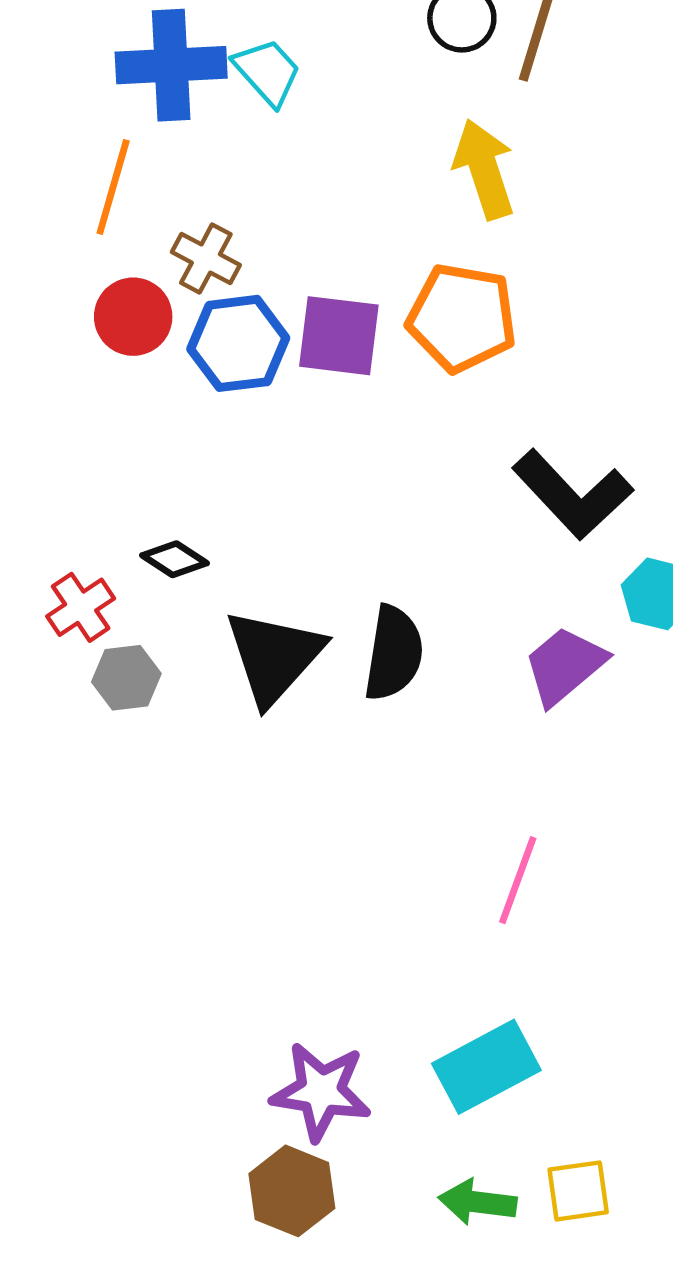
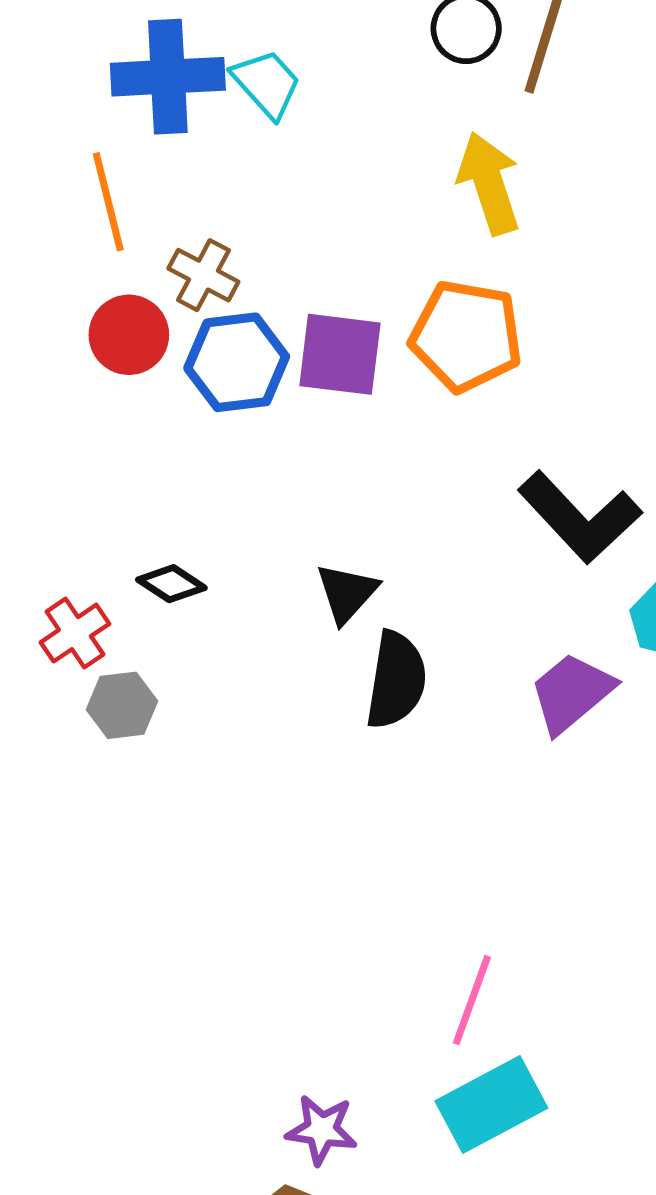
orange line: (113, 187) -> (108, 202), turned -30
black triangle: (274, 657) -> (347, 593), moved, size x0.6
pink line: (518, 880) -> (472, 1000), moved
purple star: (321, 1091) -> (322, 1130), size x0.7

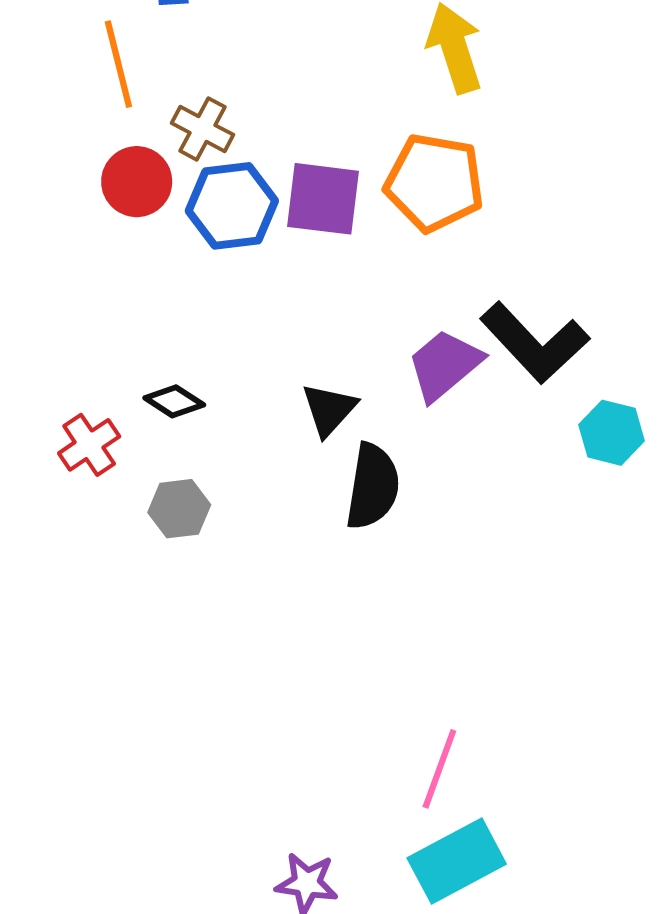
purple trapezoid: (572, 693) -> (444, 365), moved
gray hexagon: (122, 705) -> (179, 509), moved

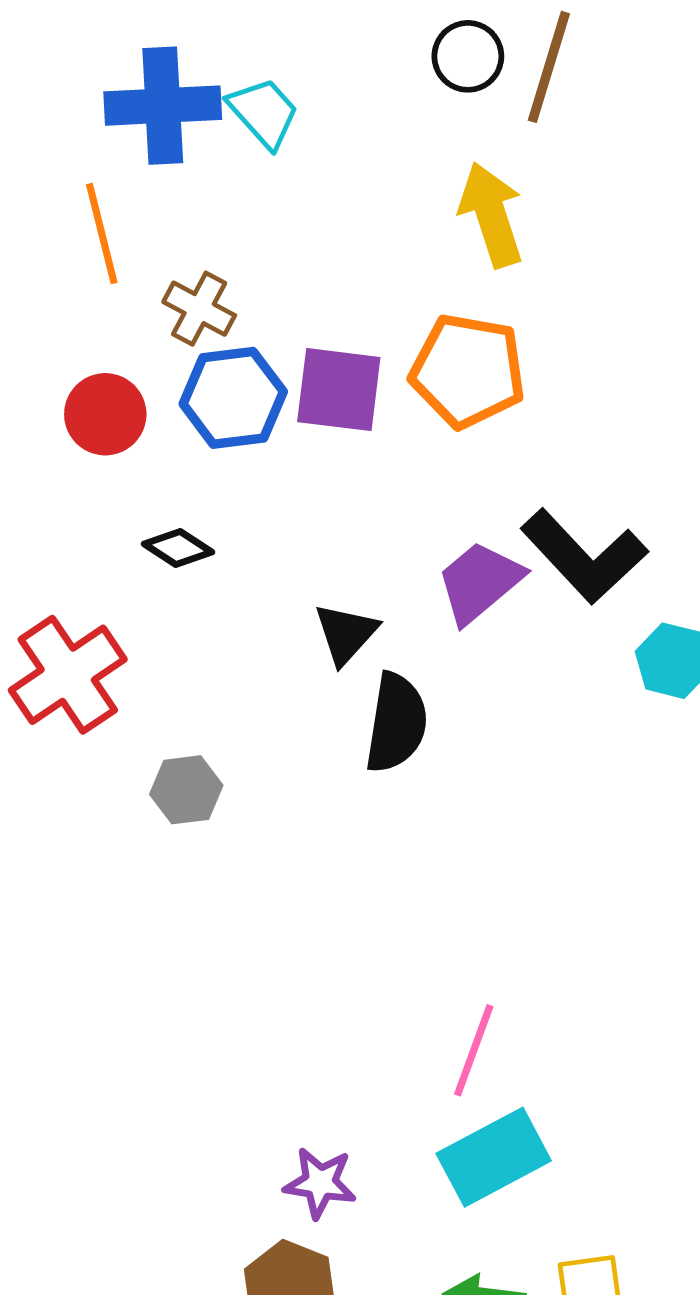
red circle: (137, 182) -> (105, 414), moved
black diamond: (174, 401) -> (178, 548), moved
red cross: (89, 445) -> (68, 675), size x1.6
gray hexagon: (179, 509) -> (186, 790), moved

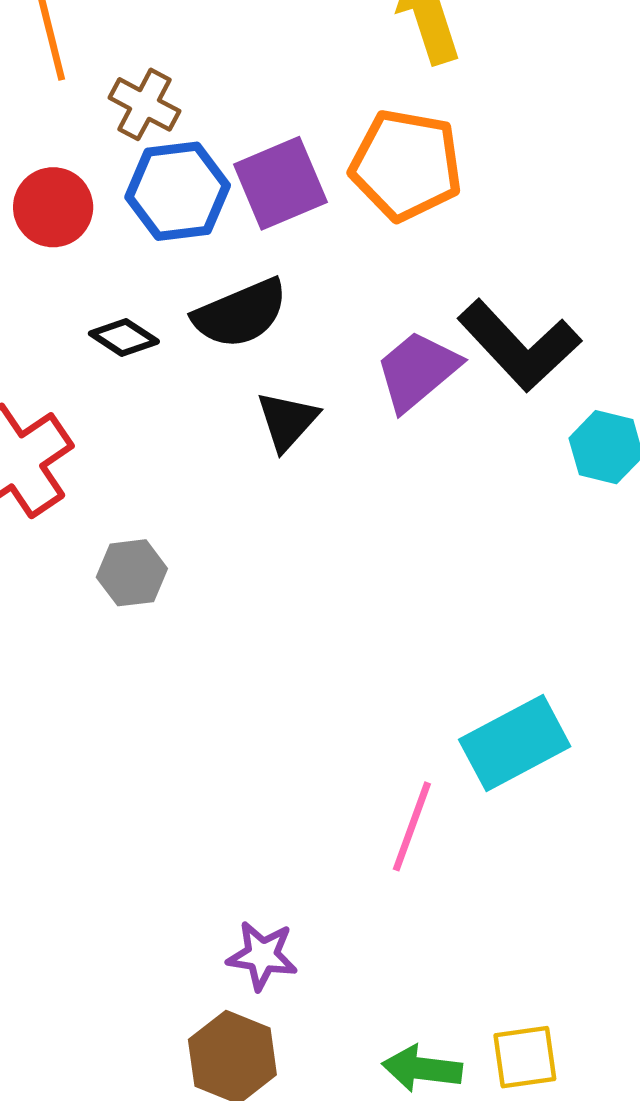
purple square: (339, 390) -> (280, 183), turned -30
black semicircle: (396, 723) -> (240, 313), moved, turned 58
cyan rectangle: (494, 1157) -> (515, 743), moved

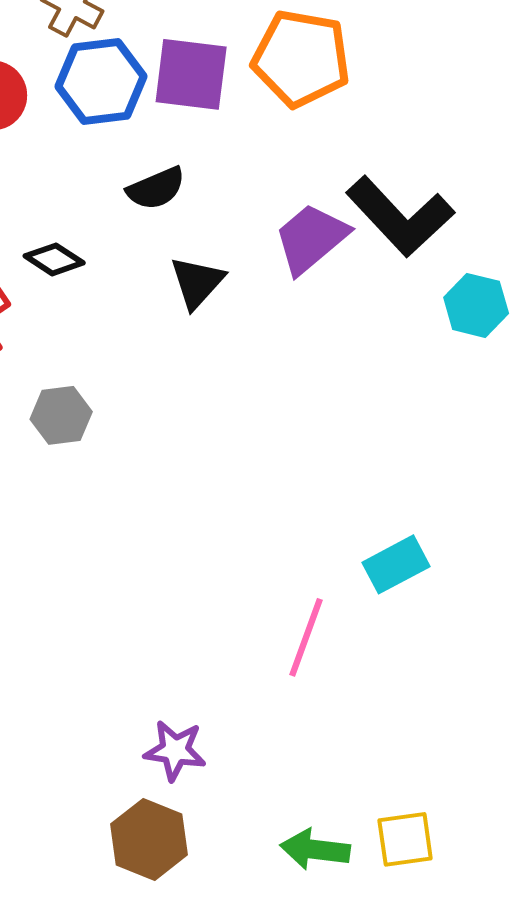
purple square: (280, 183) -> (191, 74), turned 30
black semicircle: (240, 313) -> (156, 188), size x0.7
black diamond: (124, 337) -> (54, 259), moved
cyan rectangle: (515, 743) -> (396, 564), size x0.7

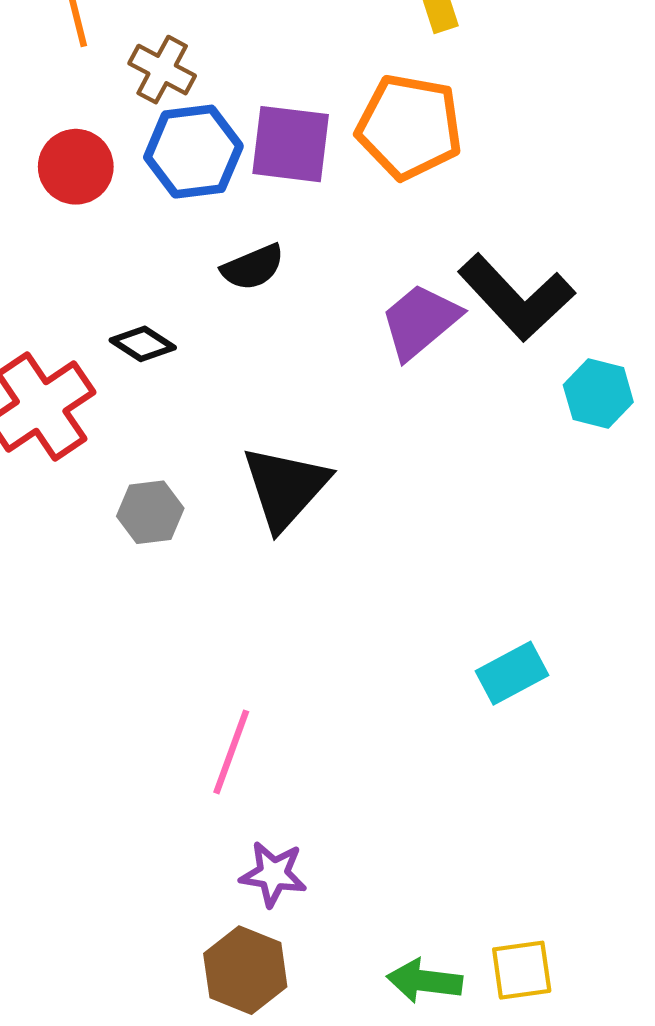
black triangle: (197, 282) -> (285, 487), moved, size x1.5
pink line: (306, 637) -> (231, 752), moved

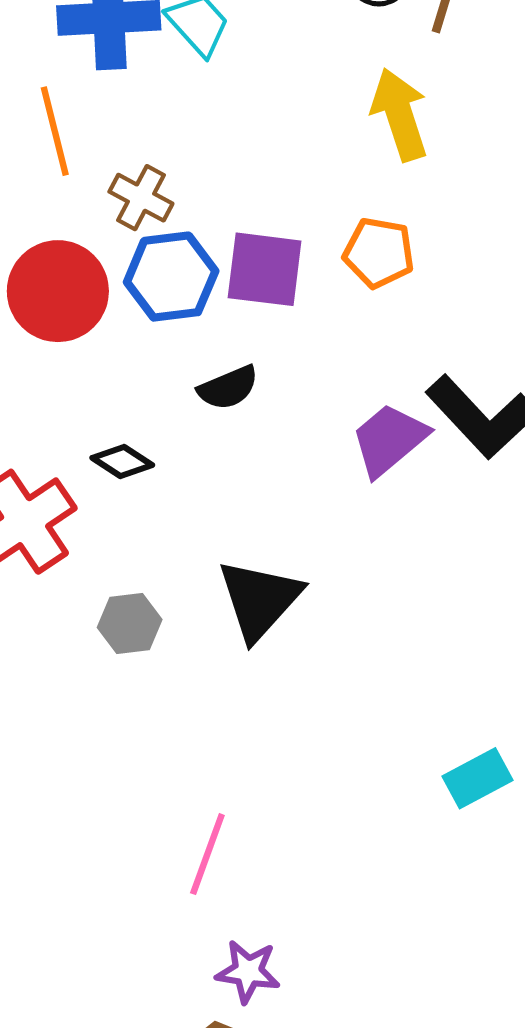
orange pentagon: (409, 127) -> (379, 253), size x0.7
red circle: (76, 167) -> (58, 291), size x1.4

